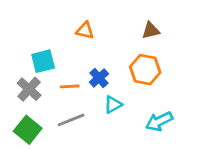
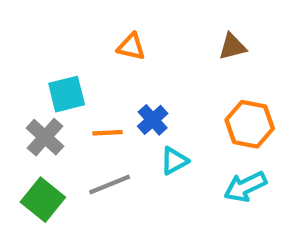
orange hexagon: (145, 70) -> (250, 124), moved

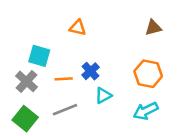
brown triangle: (232, 47) -> (153, 28), moved
cyan square: (67, 94) -> (39, 56), turned 30

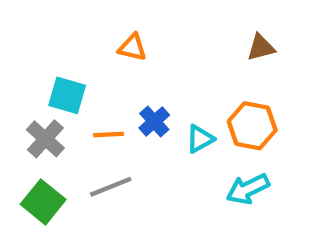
cyan triangle: (103, 96) -> (200, 139), moved

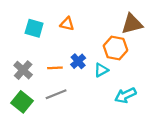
brown triangle: (261, 47) -> (132, 24), size x1.5
cyan square: (67, 95) -> (34, 28), moved
orange hexagon: (252, 126) -> (115, 48), moved

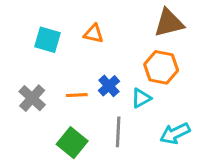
brown triangle: (132, 24) -> (169, 23), moved
gray line: (56, 94) -> (118, 132), moved, turned -65
green square: (22, 102) -> (72, 143), moved

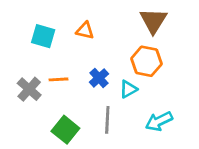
brown triangle: (169, 23) -> (153, 21), turned -44
orange line: (77, 95) -> (58, 79), moved

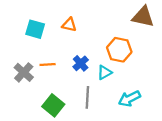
brown triangle: (153, 21) -> (143, 17), moved, turned -50

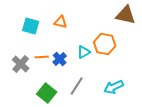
blue cross: (81, 63) -> (60, 59), moved
cyan triangle: (104, 72) -> (84, 52), moved
gray line: (87, 97) -> (77, 86), turned 30

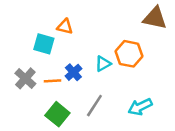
orange triangle: (61, 22) -> (65, 27), moved
cyan square: (31, 26) -> (44, 44), moved
orange line: (42, 57) -> (53, 81), moved

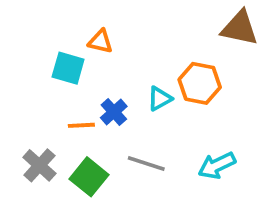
gray cross: (25, 78) -> (39, 165), moved
gray line: (94, 106) -> (146, 163), turned 75

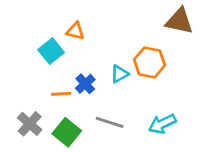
cyan square: (68, 68) -> (51, 51), turned 35

